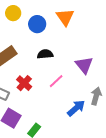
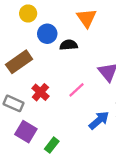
blue circle: (37, 24) -> (47, 34), moved
black semicircle: (45, 54) -> (69, 45), moved

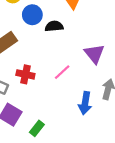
red cross: (40, 92) -> (25, 74), turned -30
blue arrow: (99, 120) -> (85, 103), turned 140

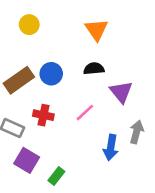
blue circle: (32, 15) -> (51, 74), moved
black semicircle: (54, 26) -> (94, 69), moved

